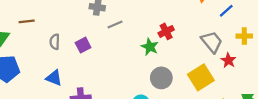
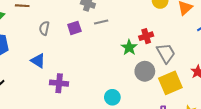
gray trapezoid: (212, 42) -> (166, 53), moved
purple square: (83, 45) -> (74, 28), moved
gray circle: (161, 78) -> (145, 71), moved

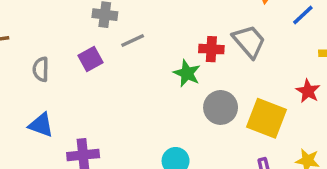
red cross: (146, 36) -> (211, 49), turned 32
gray trapezoid: (166, 53) -> (249, 41), moved
yellow square: (170, 83) -> (266, 118), turned -35

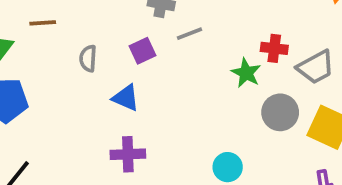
gray trapezoid: (249, 41) -> (316, 67), moved, turned 99
blue triangle: (41, 125) -> (126, 98), moved

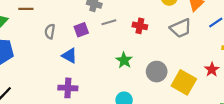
red cross: (274, 48) -> (140, 26), moved
gray trapezoid: (316, 67) -> (181, 28), moved
green star: (246, 73) -> (124, 60), moved

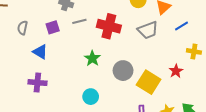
red cross: (140, 26) -> (109, 26), size x1.6

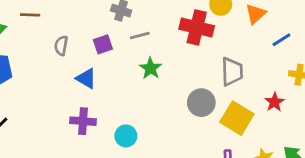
red cross: (109, 26) -> (197, 27), moved
gray trapezoid: (148, 30) -> (232, 72), moved, turned -70
green star: (92, 58) -> (151, 68), moved
cyan circle: (91, 97) -> (126, 136), moved

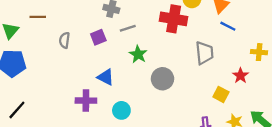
blue line: (281, 40) -> (228, 26), moved, turned 63
blue triangle: (86, 78) -> (106, 77), moved
gray circle: (201, 103) -> (162, 79), moved
yellow square: (237, 118) -> (221, 94), moved, size x0.6

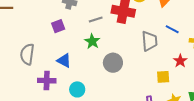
blue line: (228, 26) -> (172, 29), moved
gray line: (128, 28) -> (96, 19), moved
gray semicircle: (64, 40) -> (27, 54), moved, size x1.5
yellow square: (221, 94) -> (163, 77), turned -32

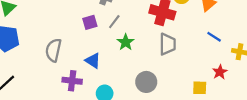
gray line: (96, 19) -> (114, 22), moved, turned -40
gray trapezoid: (149, 41) -> (167, 44), moved
gray circle: (113, 63) -> (146, 82), moved

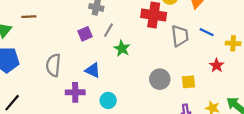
gray trapezoid: (167, 44) -> (180, 36), moved
gray circle: (146, 82) -> (160, 79), moved
yellow square: (200, 88) -> (189, 82), moved

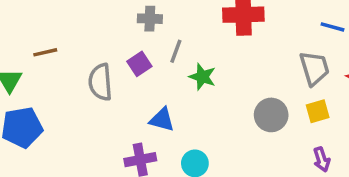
gray trapezoid: (180, 36) -> (314, 68), moved
gray semicircle: (53, 65) -> (100, 82), moved

